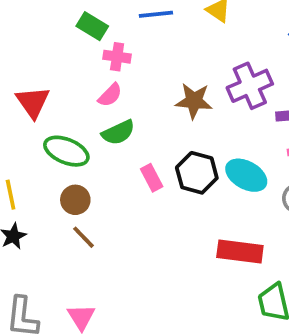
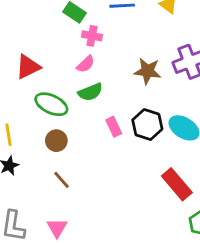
red triangle: (33, 102) -> (28, 67), turned 36
brown line: (84, 237) -> (61, 180), moved
red rectangle: (240, 251) -> (177, 184), turned 40

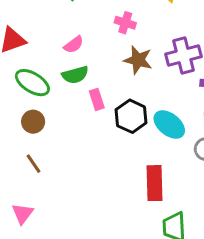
pink cross: (92, 36) -> (125, 23), moved
pink rectangle: (114, 127) -> (97, 99), moved
red rectangle: (177, 184) -> (155, 183), turned 32

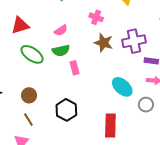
black hexagon: (131, 116) -> (66, 110), moved
brown circle: (33, 122) -> (29, 95), moved
brown line: (33, 164) -> (28, 120), moved

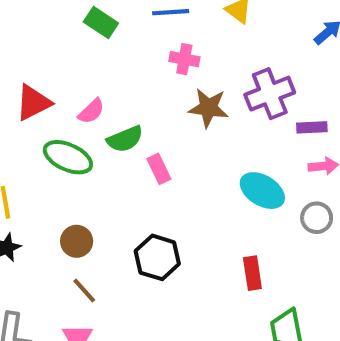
pink semicircle: (61, 30) -> (91, 111), moved
red rectangle: (110, 126) -> (252, 273), size x0.7

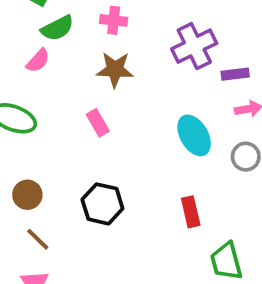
brown star: (208, 108) -> (115, 70), moved
pink semicircle: (91, 111) -> (38, 61), moved
green semicircle: (125, 139) -> (57, 28), moved
cyan ellipse: (262, 191) -> (194, 135), turned 33

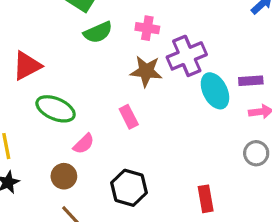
purple cross: (194, 46) -> (187, 56), moved
pink semicircle: (38, 61) -> (84, 144), moved
cyan ellipse: (194, 135) -> (215, 91), moved

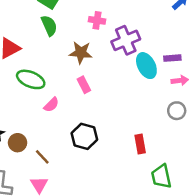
green semicircle: (98, 32) -> (49, 26), moved, turned -90
brown star: (146, 71) -> (81, 53), moved
brown circle: (64, 176) -> (18, 143), moved

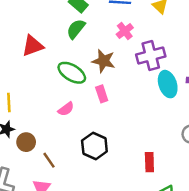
pink cross: (97, 20) -> (125, 31), turned 35
green semicircle: (49, 26) -> (76, 29), turned -126
green ellipse: (31, 79) -> (72, 73), moved

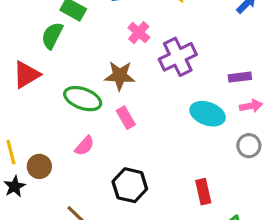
green semicircle: (76, 29) -> (52, 35), moved
cyan ellipse: (168, 84) -> (208, 114), moved, turned -40
brown circle: (26, 142) -> (39, 166), moved

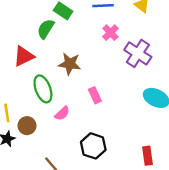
purple cross: (178, 57) -> (138, 53), turned -36
brown star: (120, 76) -> (70, 64), moved
green ellipse: (83, 99) -> (43, 89), moved, turned 44

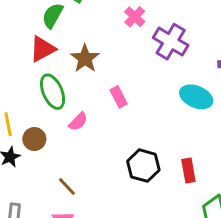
red triangle: (24, 56) -> (43, 49), moved
brown star: (70, 64) -> (85, 58), turned 30
black hexagon: (93, 146) -> (143, 166), moved

